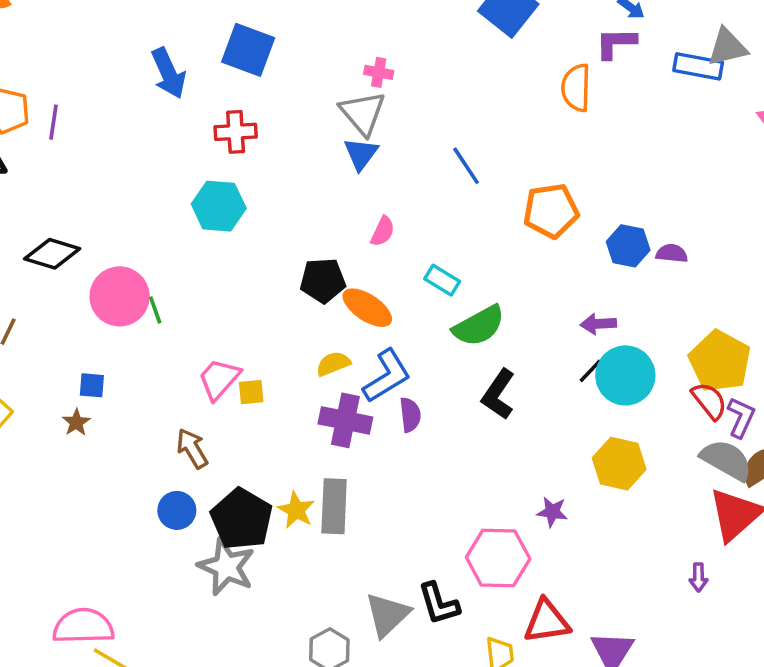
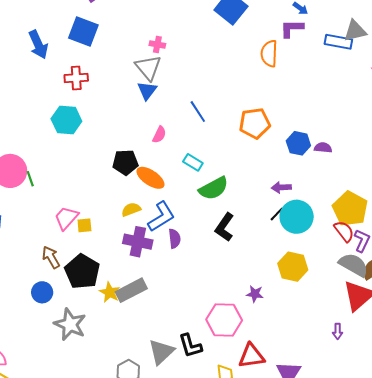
blue line: (466, 166) -> (198, 112), moved
gray rectangle: (334, 506) -> (131, 290), turned 60
black pentagon: (242, 519) -> (82, 272), moved

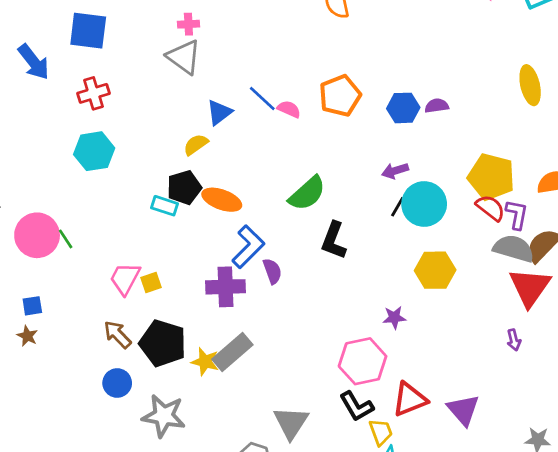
blue triangle: (147, 91) -> (219, 112), moved, turned 30
pink semicircle: (159, 135) -> (289, 109), moved, turned -78
cyan rectangle: (193, 162) -> (164, 206), moved
yellow semicircle: (131, 209) -> (196, 145), moved
black L-shape: (190, 346) -> (357, 406), moved

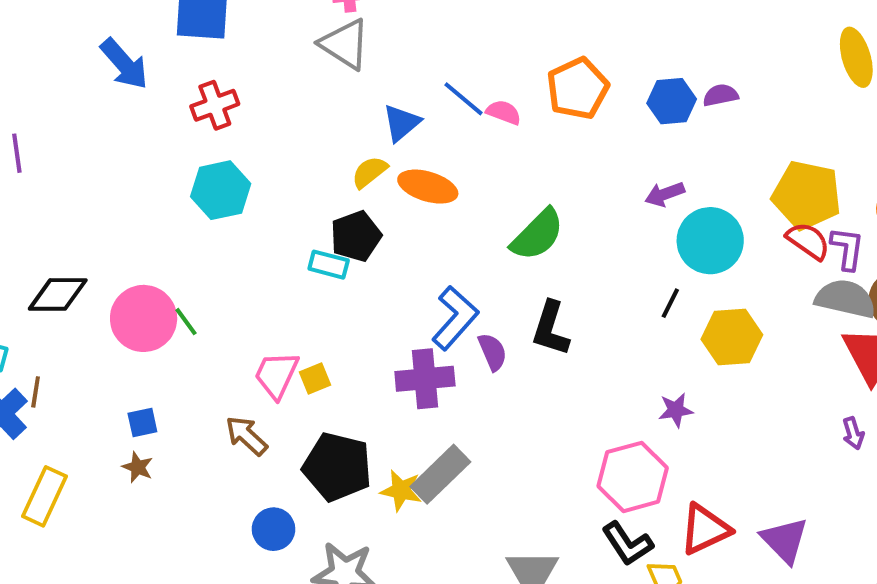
orange ellipse: (222, 200) -> (428, 187), moved
black line: (397, 207) -> (670, 303), moved
black L-shape: (334, 240) -> (551, 328), moved
brown arrow: (117, 335) -> (246, 436), moved

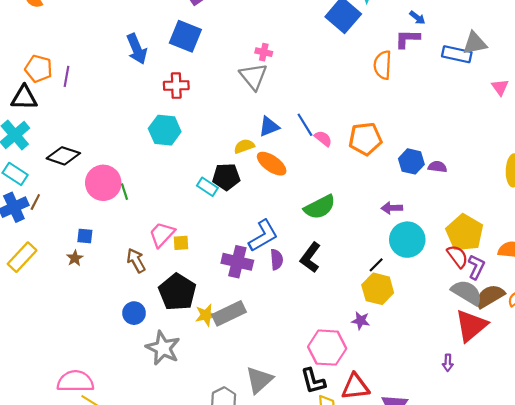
yellow hexagon: (732, 337) -> (378, 289), moved
yellow star: (401, 490) -> (206, 315), turned 30

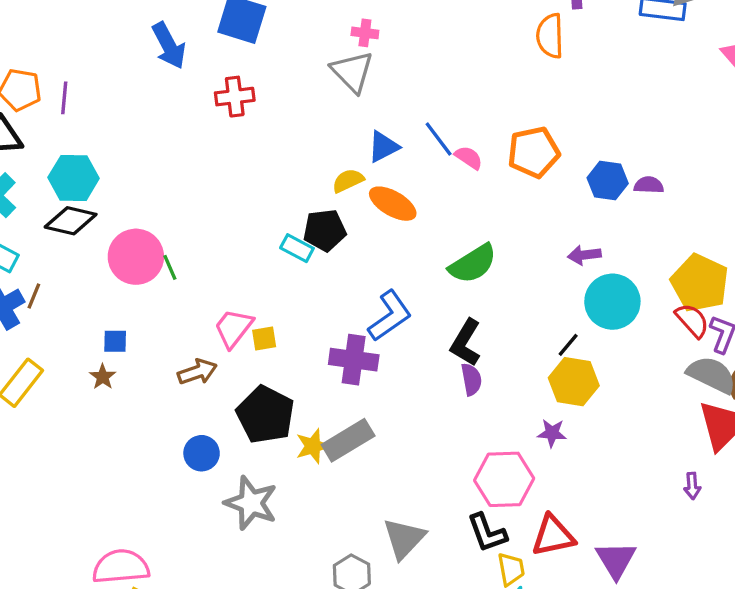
cyan hexagon: (165, 130) -> (74, 178), moved
purple semicircle: (277, 259) -> (471, 379), moved
brown arrow: (136, 260) -> (197, 372), turned 105

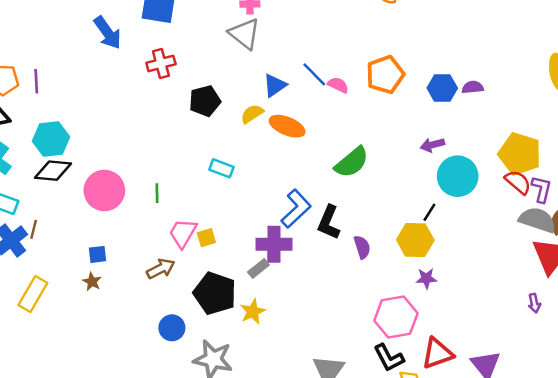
black pentagon: (325, 230) -> (205, 101), moved
green line: (170, 267) -> (157, 193), moved, turned 30
black L-shape: (466, 343) -> (329, 222), moved
yellow hexagon: (574, 382) -> (415, 240), moved
gray rectangle: (348, 440) -> (258, 268), moved, size x0.6

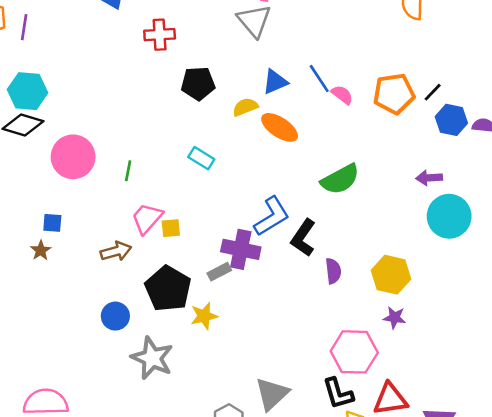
black line: (429, 212) -> (433, 92), moved

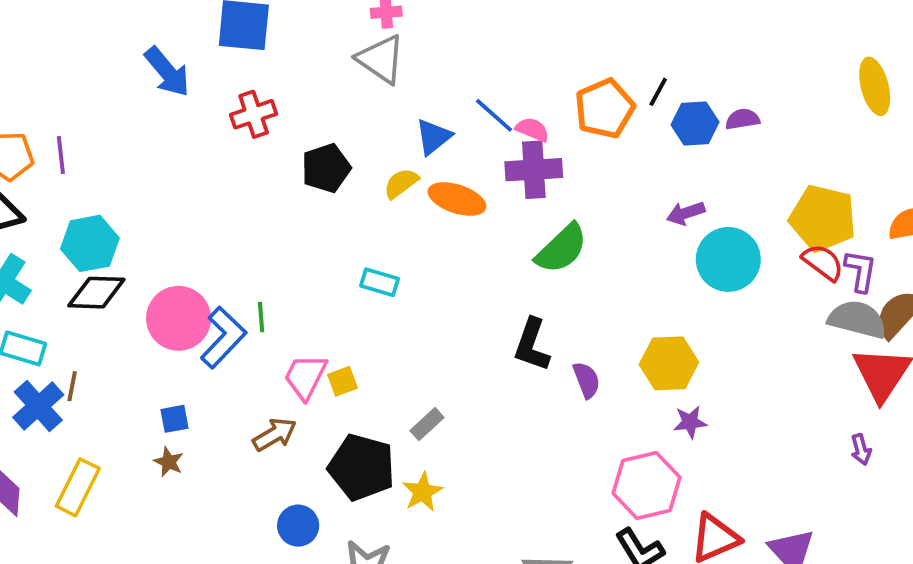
cyan rectangle: (201, 158) -> (380, 282), moved
blue L-shape: (272, 216) -> (223, 337), moved
purple cross: (241, 249) -> (534, 170), moved

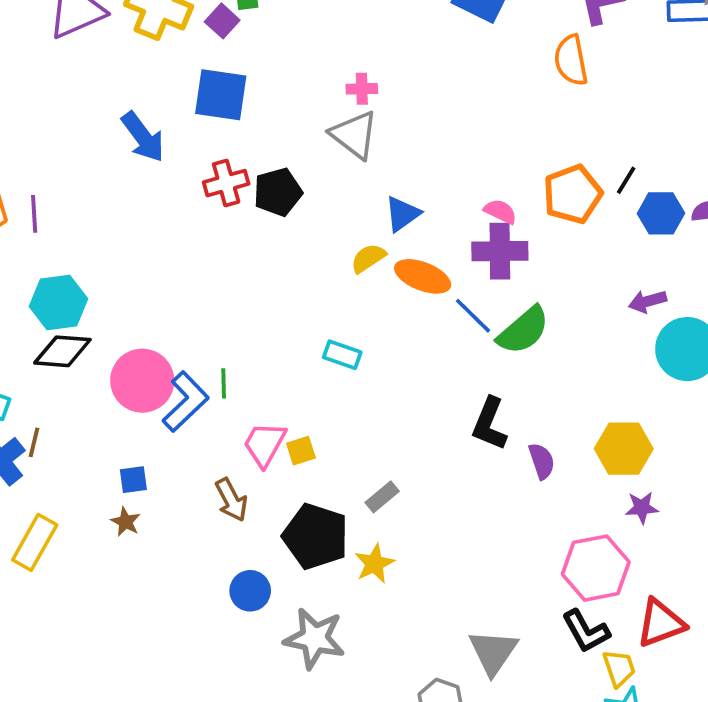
blue line: (494, 115) -> (473, 316), moved
black pentagon: (326, 168) -> (278, 192), moved
brown arrow: (275, 434) -> (231, 500), turned 90

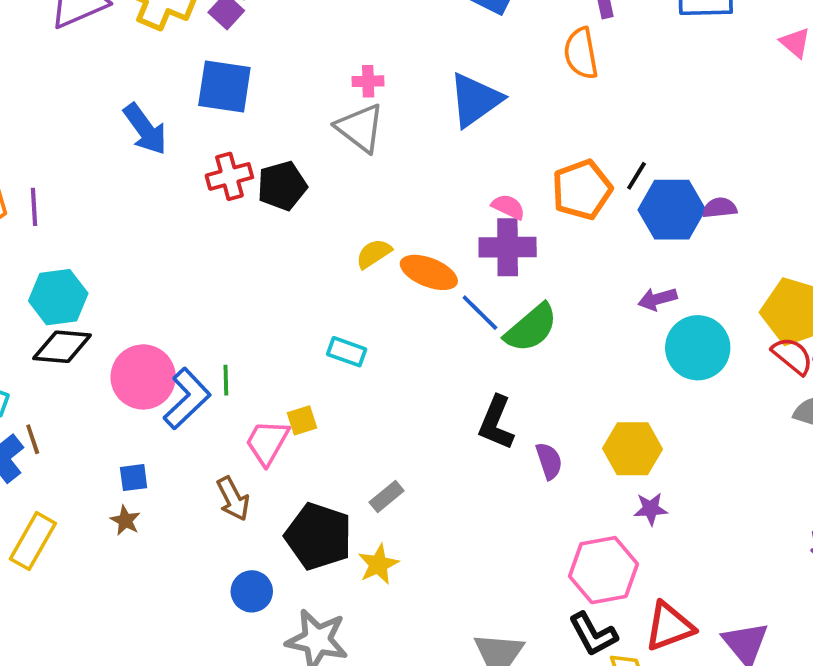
blue hexagon: (661, 213) -> (672, 210), size x1.4
blue triangle: (402, 214) -> (475, 100), moved, size x1.5
brown line: (34, 442) -> (33, 439), turned -32
yellow square: (301, 451) -> (302, 420), moved

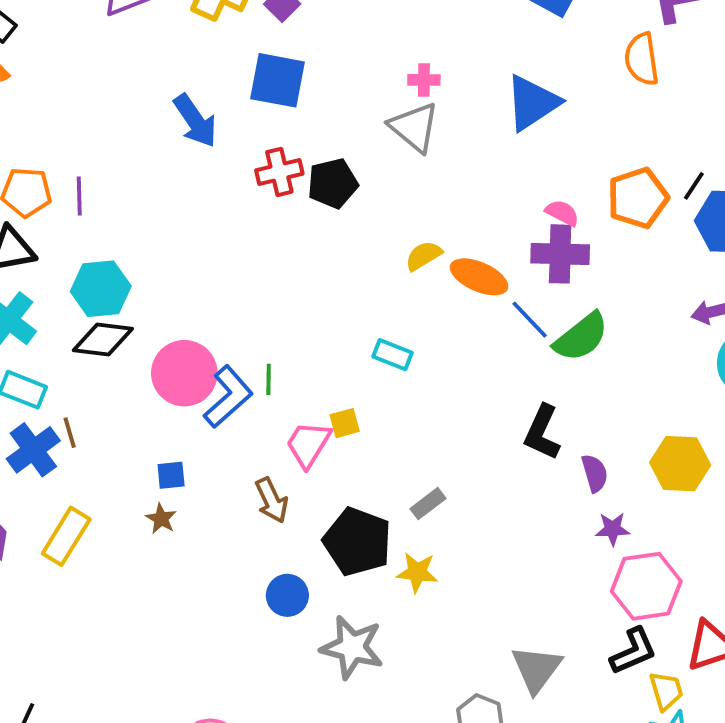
purple star: (651, 509) -> (613, 529), moved
yellow star: (378, 564) -> (417, 572), turned 30
black L-shape: (593, 634) -> (633, 651), turned -87

